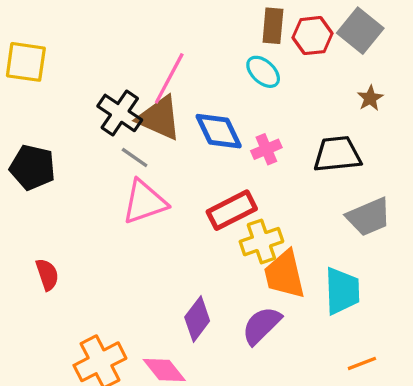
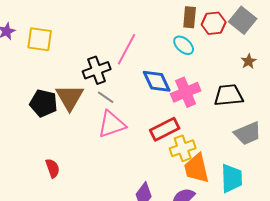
black cross: (120, 113) -> (97, 70), turned 36
brown triangle: (159, 118) -> (70, 97), moved, turned 36
pink cross: (266, 149) -> (186, 92), size x1.6

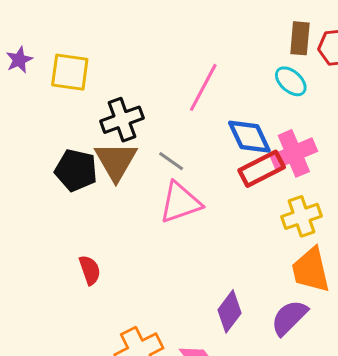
black cross: (97, 70) -> (122, 120), moved
red rectangle: (165, 129) -> (262, 169), moved
yellow cross: (183, 148) -> (302, 216), moved

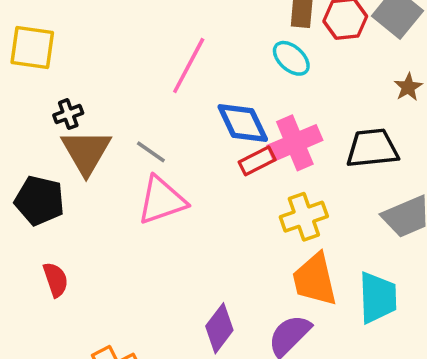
black cross: (122, 120) -> (68, 114), moved, size x0.6
red rectangle: (262, 169) -> (257, 161), size x0.7
black pentagon: (76, 170) -> (39, 200), moved

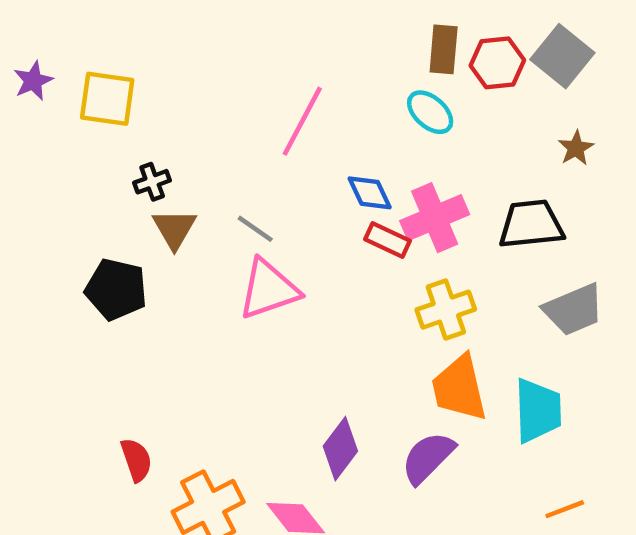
blue diamond: (243, 123) -> (370, 193), size x0.7
brown triangle: (86, 152) -> (174, 229), size x0.7
red rectangle: (257, 161) -> (388, 240), turned 52
red semicircle: (56, 280) -> (136, 460), moved

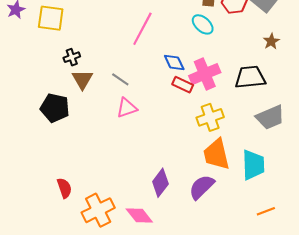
pink triangle: (269, 289) -> (127, 108), size x0.7

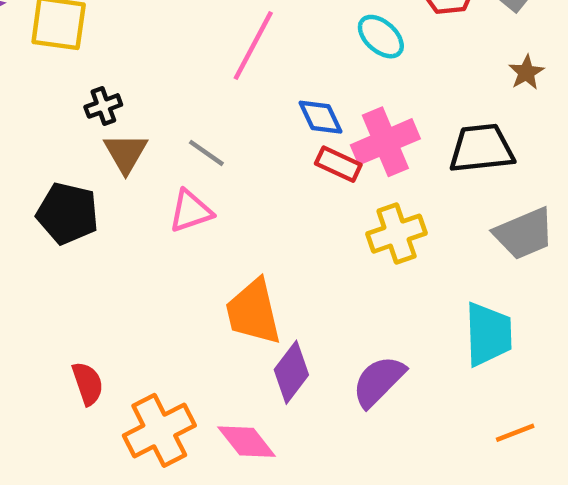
pink triangle: (127, 108) -> (191, 211), moved
orange trapezoid: (216, 154) -> (253, 312), moved

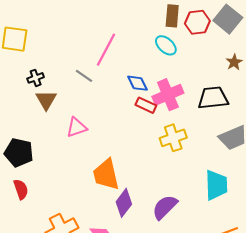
gray line: (206, 153) -> (84, 76), moved
black pentagon: (68, 213) -> (19, 153), moved
red semicircle: (88, 383) -> (21, 189), moved

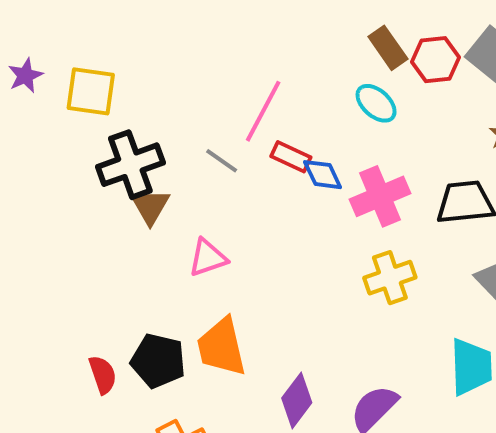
brown rectangle: (172, 16) -> (388, 48), turned -40
black cross: (36, 78) -> (130, 165), size x2.0
red rectangle: (146, 105) -> (291, 157), moved
black pentagon: (19, 153) -> (158, 361), moved
orange trapezoid: (106, 175) -> (222, 347), moved

